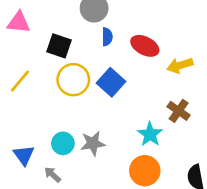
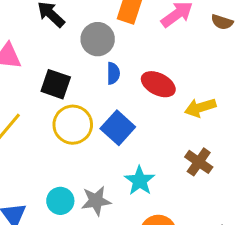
cyan star: (150, 134) -> (140, 181), moved

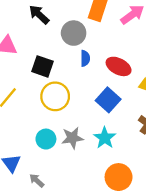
blue square: (118, 128) -> (108, 100), moved
cyan circle: (60, 201) -> (46, 139), moved
gray star: (96, 201) -> (72, 138), moved

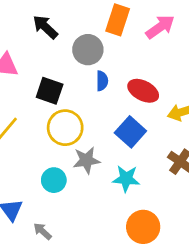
gray star: (72, 138) -> (86, 160), moved
cyan star: (105, 138) -> (126, 179), turned -30

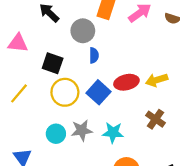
red ellipse: (143, 91) -> (126, 82), moved, turned -40
blue square: (130, 132) -> (98, 92), moved
gray star: (86, 160) -> (82, 130), moved

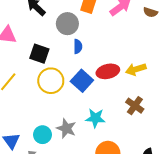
gray star: (82, 130) -> (66, 128), moved, turned 30
cyan circle: (56, 134) -> (42, 135), moved

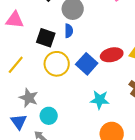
blue semicircle: (78, 46) -> (69, 31), moved
gray star: (66, 128) -> (29, 98), moved

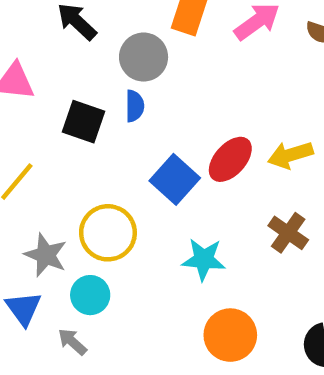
red ellipse: (112, 55) -> (230, 159), turned -35
yellow circle: (57, 64) -> (108, 233), moved

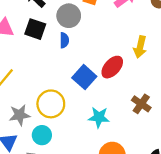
black square: (84, 122) -> (35, 29), moved
yellow arrow: (290, 155) -> (140, 47), moved, turned -60
gray star: (46, 255) -> (20, 115), turned -30

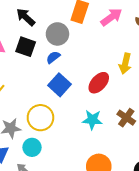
blue semicircle: (64, 40) -> (53, 57), turned -128
blue square: (84, 77) -> (60, 85), moved
cyan star: (99, 117) -> (92, 120), moved

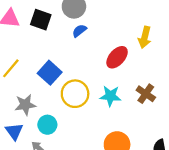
blue semicircle: (53, 57) -> (79, 31), moved
blue square: (60, 85) -> (50, 73), moved
yellow circle: (40, 118) -> (75, 94), moved

